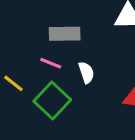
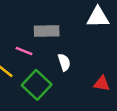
pink line: (51, 63) -> (24, 51), moved

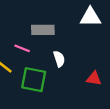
green square: (37, 85) -> (34, 80), turned -32

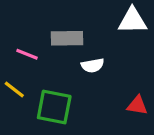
pink line: (22, 48) -> (27, 54), moved
white semicircle: (59, 59) -> (93, 65), moved, turned 98

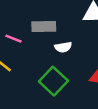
green square: (54, 107) -> (53, 81), moved, turned 32

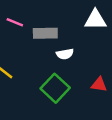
pink line: (13, 39) -> (15, 22), moved

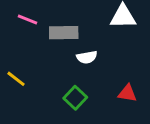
green square: (55, 88) -> (75, 98), size x0.7

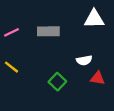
pink line: (27, 20) -> (12, 32), moved, turned -48
white semicircle: (87, 57) -> (84, 60), moved

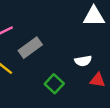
gray rectangle: (48, 31) -> (30, 48), moved, turned -35

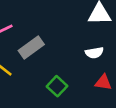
white semicircle: (83, 61) -> (94, 53), moved

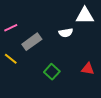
white semicircle: (94, 53) -> (66, 33), moved

